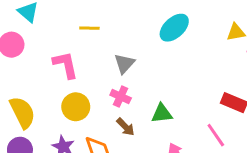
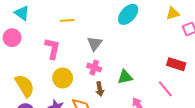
pink L-shape: (65, 65) -> (52, 48), turned 30
brown arrow: (125, 127) -> (100, 89), turned 40

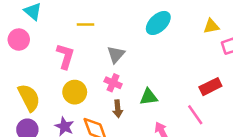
red rectangle: (176, 64) -> (210, 87), turned -48

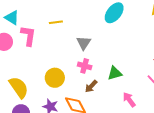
pink L-shape: (65, 56) -> (28, 36), moved
brown arrow: (118, 109) -> (91, 86), turned 56

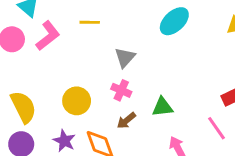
pink L-shape: (28, 36) -> (48, 36), turned 35

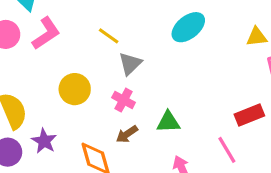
yellow line: (90, 22) -> (109, 36), moved, turned 30
yellow circle: (77, 101) -> (75, 89), moved
purple star: (64, 141) -> (44, 141), moved

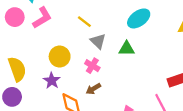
gray triangle: (130, 64) -> (98, 41), turned -35
green triangle: (168, 122) -> (127, 49), moved
purple star: (44, 141) -> (52, 81), moved

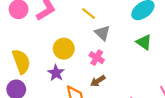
green triangle: (127, 49) -> (144, 42), moved, turned 35

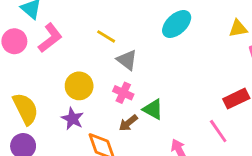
green triangle: (144, 42) -> (153, 109), moved

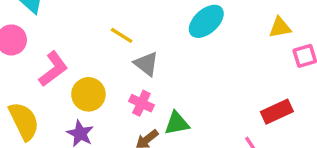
pink L-shape: (50, 38) -> (53, 69), moved
green triangle: (153, 109) -> (177, 123), turned -40

